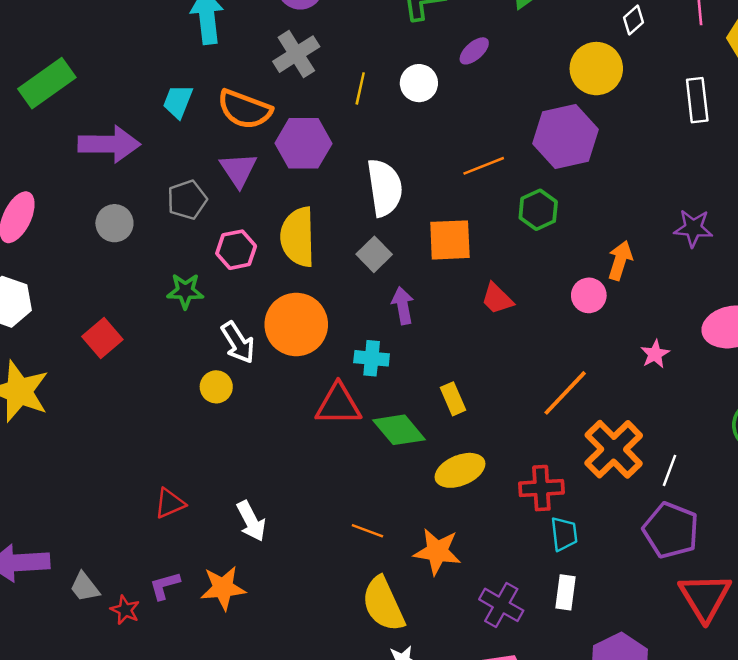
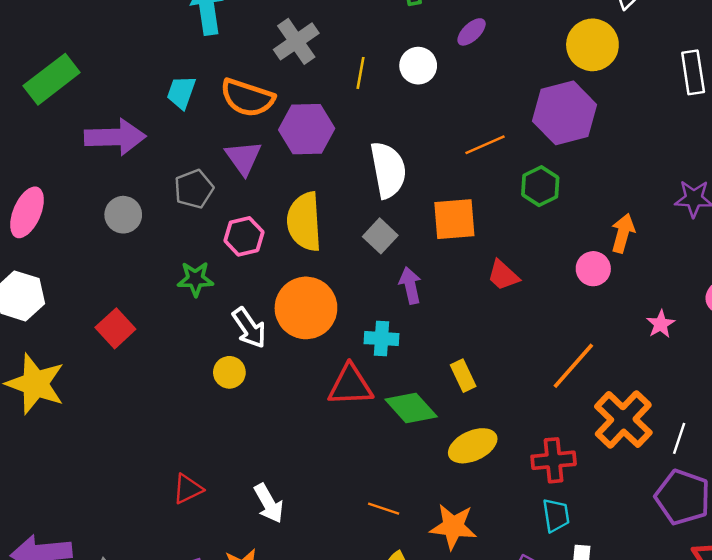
cyan trapezoid: (564, 534) -> (556, 515), moved

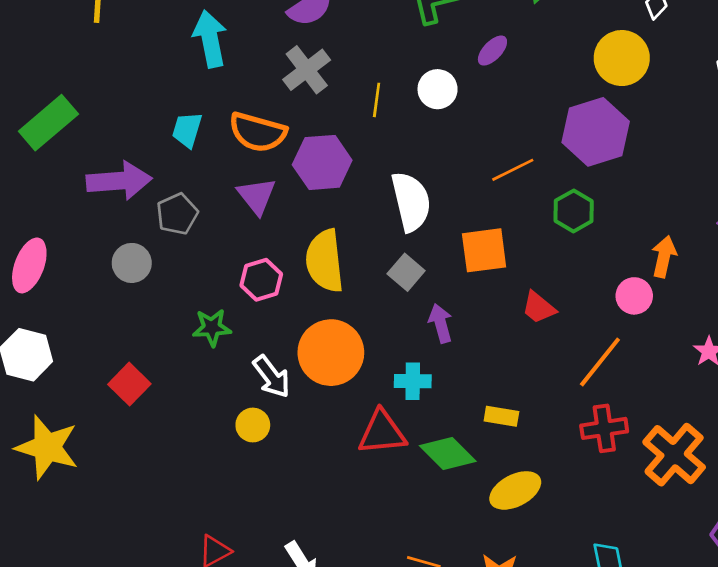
gray pentagon: (194, 189) -> (177, 214), moved
orange line: (573, 366) -> (600, 362), moved
yellow rectangle: (463, 376) -> (501, 416), turned -52
red cross: (554, 460) -> (604, 428), moved

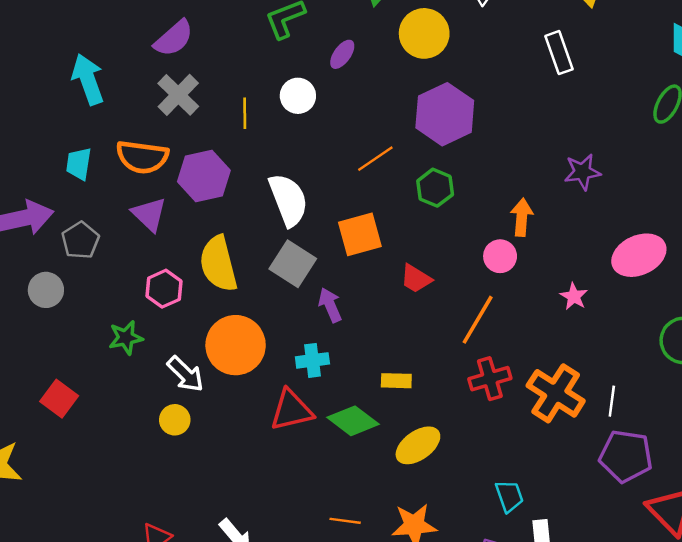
yellow circle: (622, 58) -> (424, 33), moved
gray square: (406, 272) -> (293, 264), size x1.4

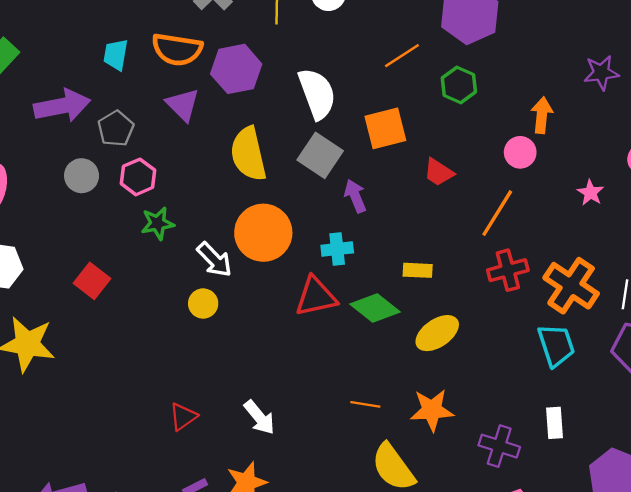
pink hexagon: (164, 289) -> (138, 177), moved
cyan trapezoid: (509, 496) -> (556, 345), moved, size x1.4

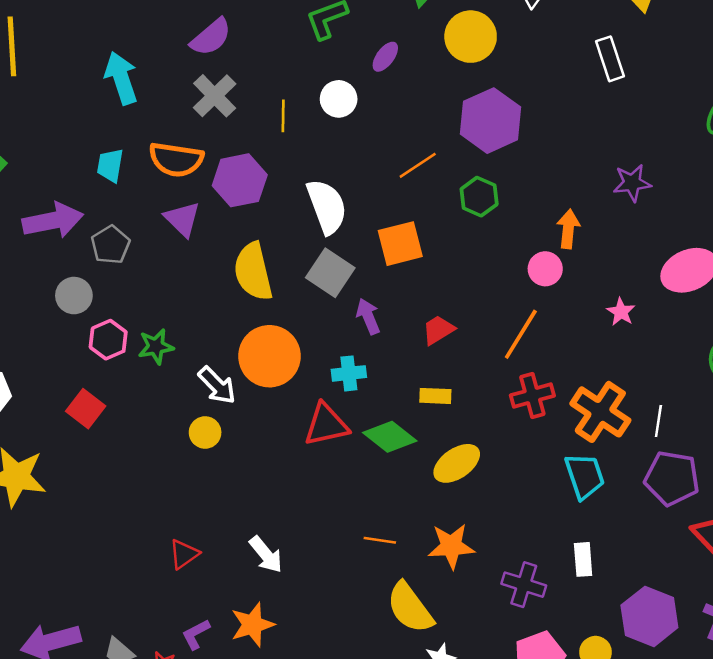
red trapezoid: (439, 172) -> (438, 330), moved, turned 116
pink hexagon: (138, 177) -> (108, 340), moved

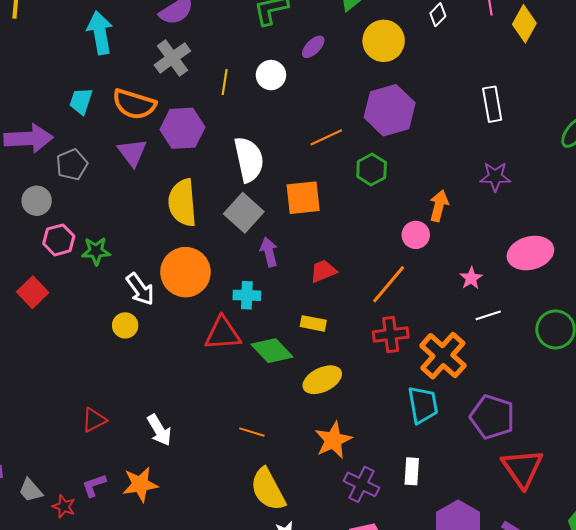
white rectangle: (610, 59) -> (492, 104), moved
white line: (658, 421) -> (488, 315), moved, turned 55
orange star: (451, 546) -> (333, 440), moved, turned -30

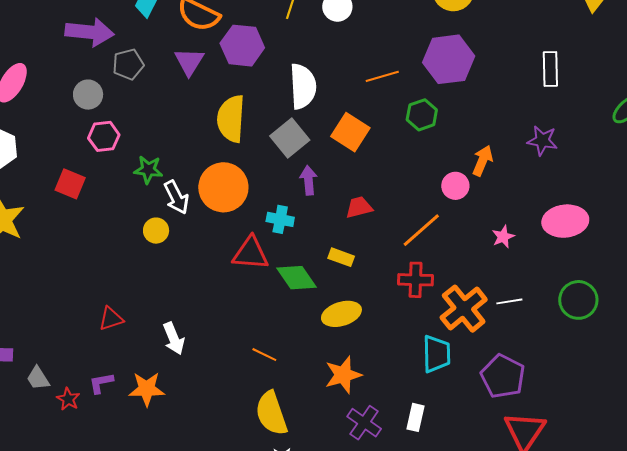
orange square: (303, 198) -> (350, 132), turned 30
green star: (96, 251) -> (148, 170), moved
red square: (33, 292) -> (70, 184), turned -32
white line: (488, 315) -> (509, 301), moved

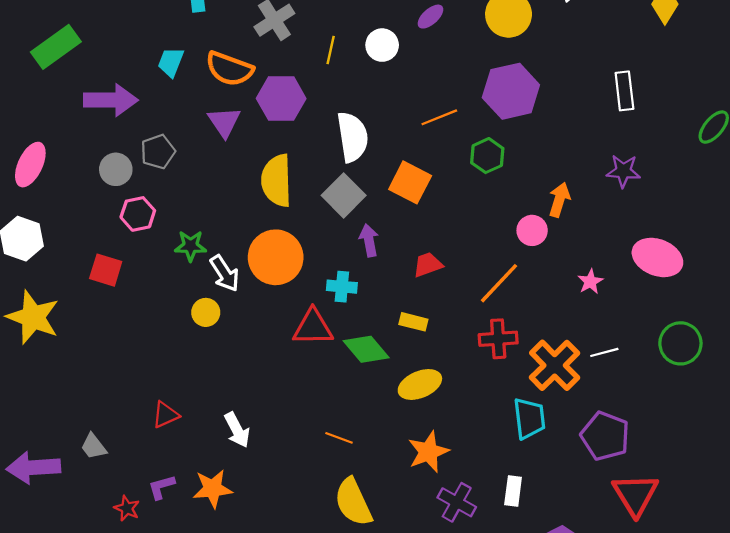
gray pentagon: (128, 64) -> (158, 152), moved
pink ellipse: (565, 221) -> (657, 257), turned 33
gray trapezoid: (38, 378) -> (94, 446), moved

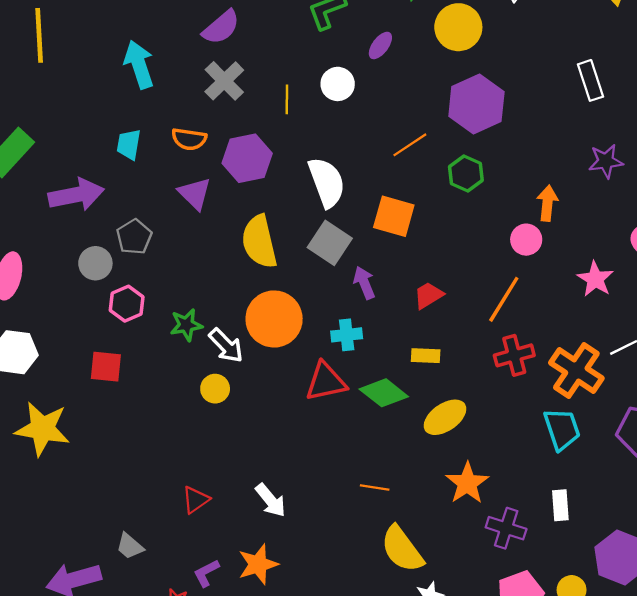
orange semicircle: (229, 69) -> (189, 139), size x0.7
pink star: (590, 282) -> (595, 279), size x1.4

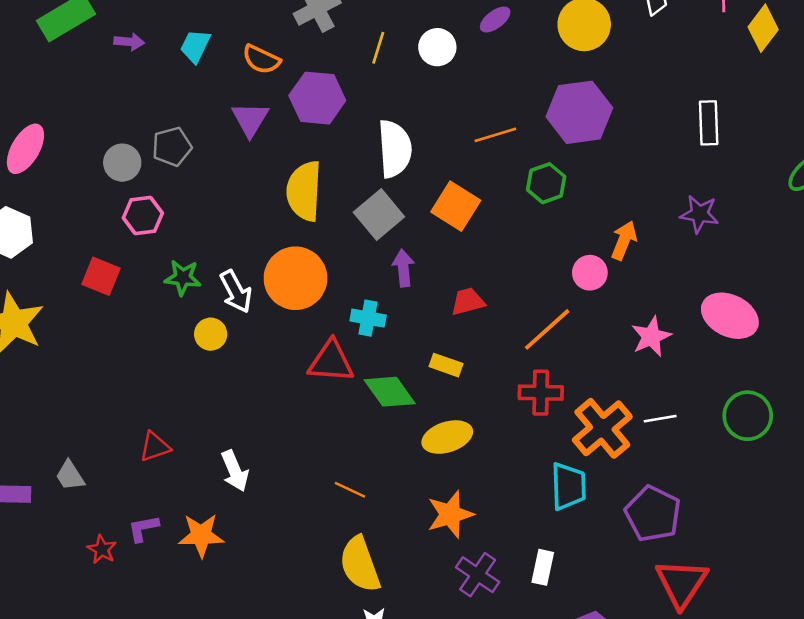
purple arrow: (76, 195) -> (129, 42), moved, size x0.5
green star: (186, 325) -> (183, 278), moved

